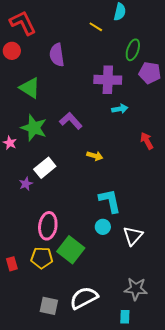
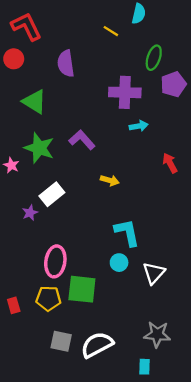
purple pentagon: (150, 73) -> (173, 84), turned -30
green square: (71, 250) -> (82, 289), turned -32
gray square: (49, 306) -> (61, 341), moved

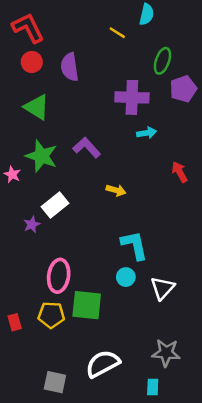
red circle: (14, 59) -> (32, 62), moved
gray square: (61, 341) -> (55, 382), moved

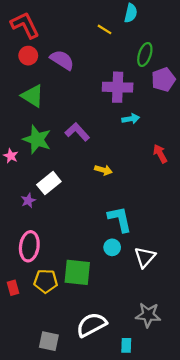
purple semicircle: (70, 67) -> (62, 60), turned 130
pink ellipse: (59, 276) -> (29, 246), moved
cyan rectangle: (153, 387) -> (126, 345), moved

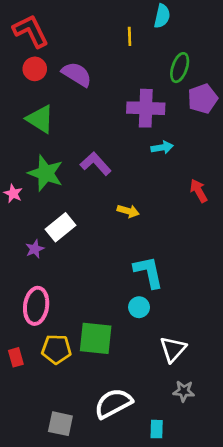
yellow line: (105, 29) -> (130, 36), turned 56
white triangle: (145, 257) -> (173, 349), moved
gray star: (148, 315) -> (184, 391), size x0.7

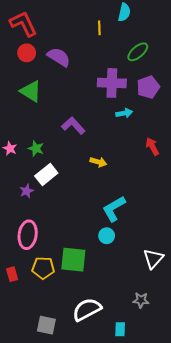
green ellipse: (180, 68) -> (138, 52), turned 30
purple pentagon: (203, 99) -> (148, 87), moved
green star: (46, 173) -> (36, 148), moved, size x0.6
cyan L-shape: (148, 272) -> (114, 209), turned -108
white triangle: (173, 349) -> (153, 259), moved

